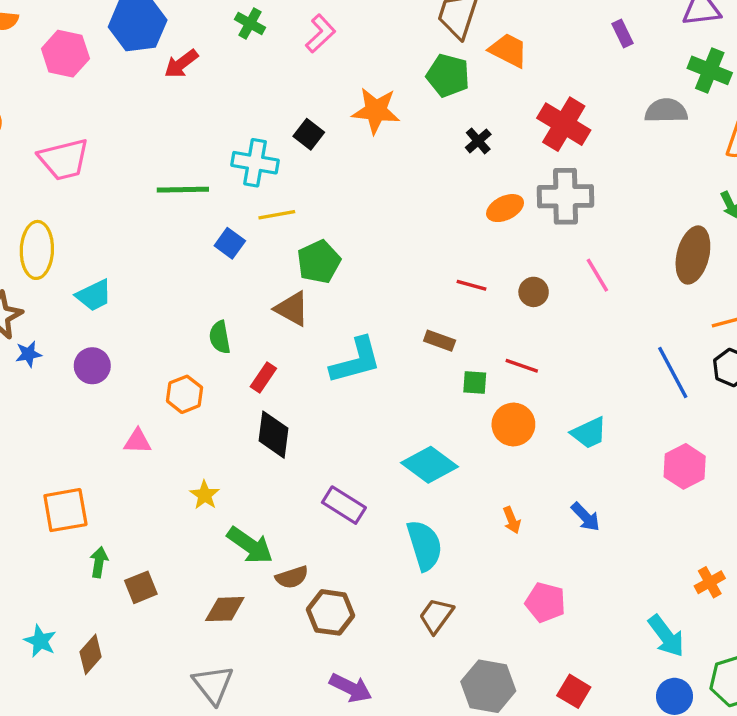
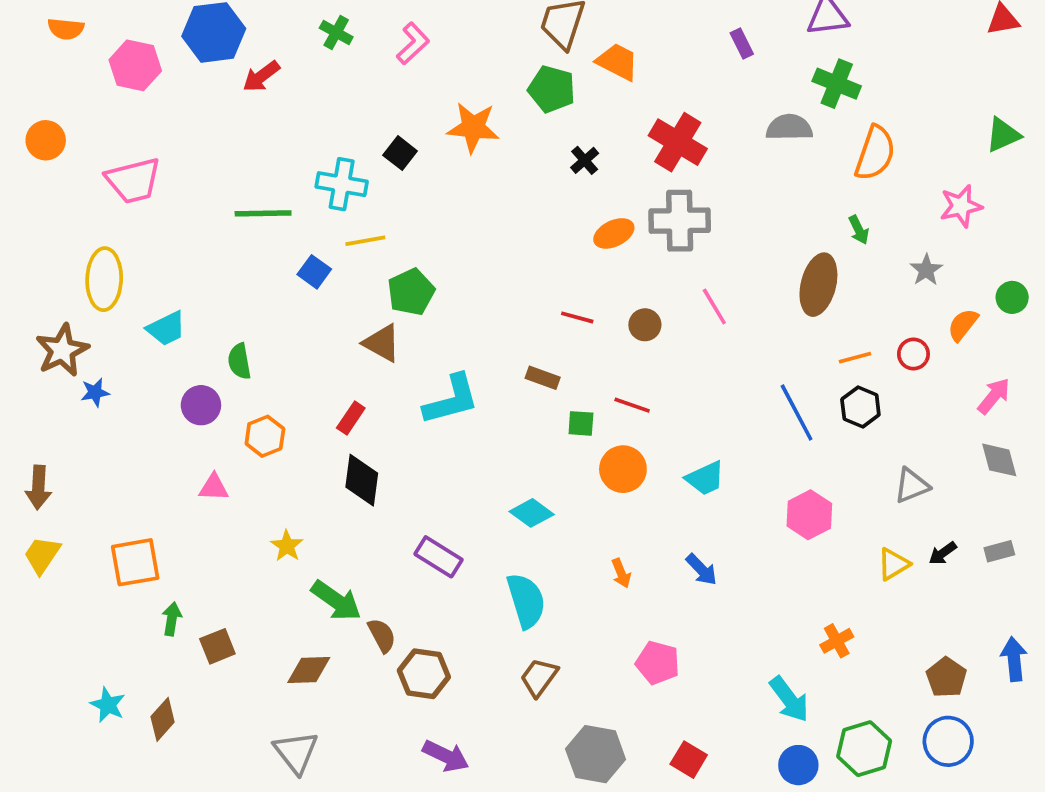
green semicircle: (220, 337) -> (239, 361), moved
purple circle: (92, 366) -> (201, 405), moved
cyan diamond: (430, 465) -> (532, 513), size x0.7
brown semicircle: (292, 577) -> (382, 635), turned -100

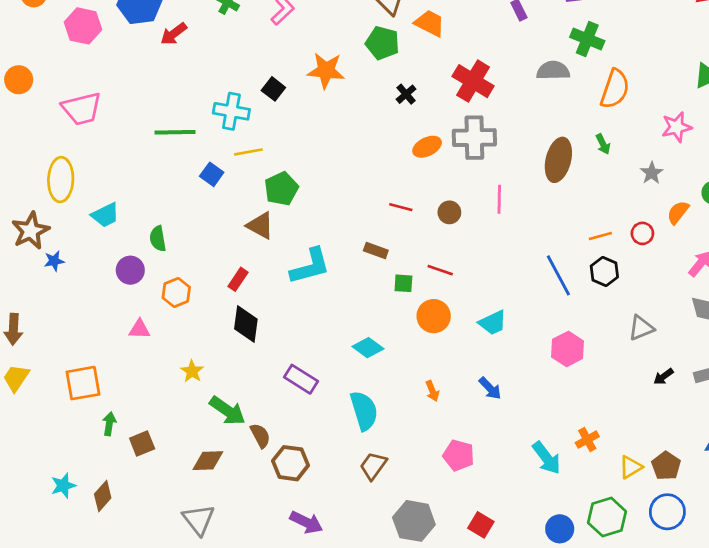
brown ellipse: (818, 285) -> (558, 160), moved
pink line: (714, 307) -> (499, 199), turned 32
yellow triangle: (893, 564) -> (631, 467), moved
cyan arrow: (789, 699) -> (547, 458), moved
cyan star: (108, 705) -> (63, 486), turned 30

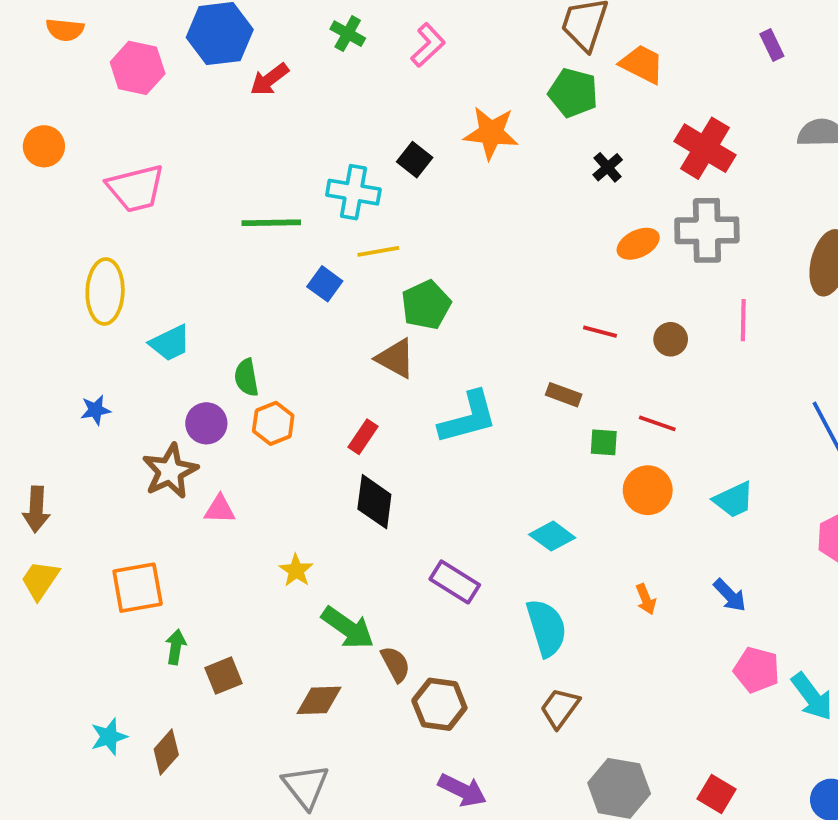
brown star: (30, 231) -> (170, 471), moved
orange hexagon: (176, 292) -> (273, 423), moved
pink pentagon: (459, 455) -> (757, 670), moved

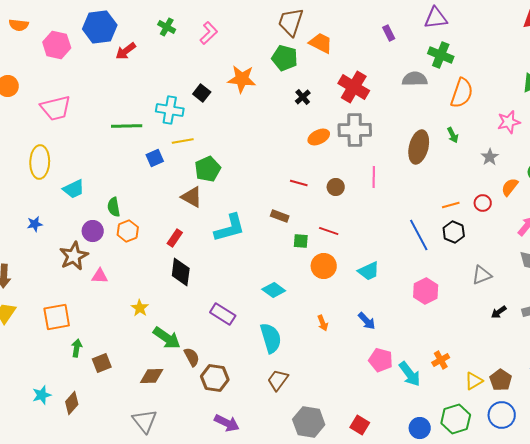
blue square: (325, 284) -> (155, 158), turned 30

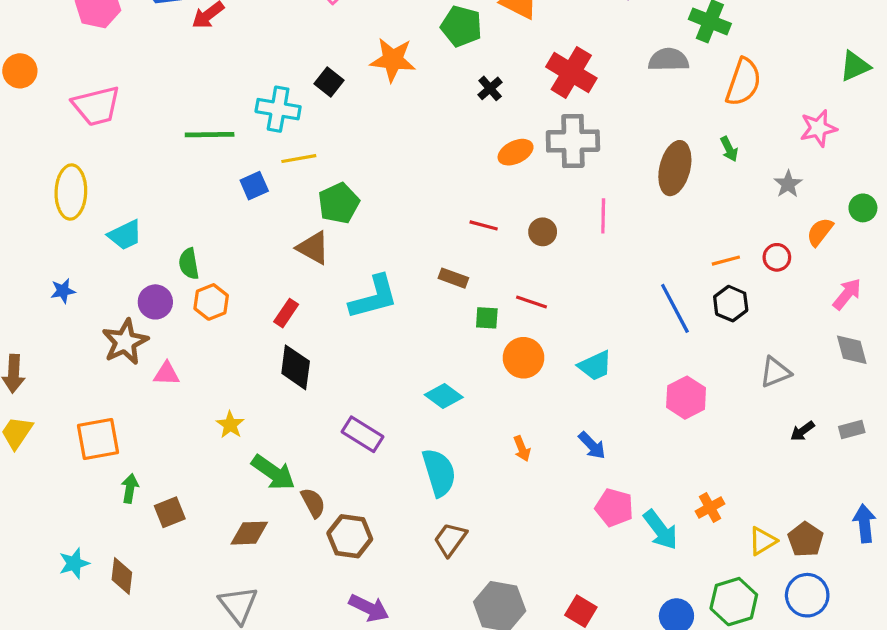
brown diamond: (72, 403) -> (122, 576), turned -35

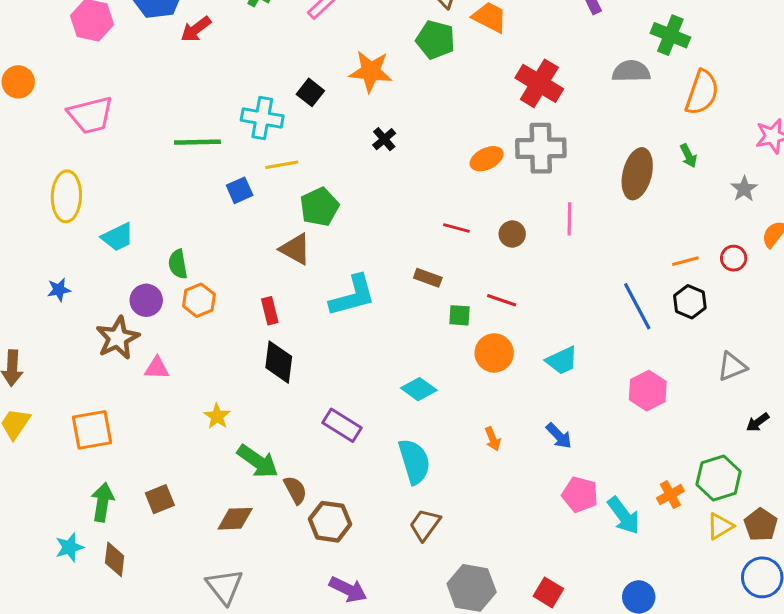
black cross: (490, 88) -> (384, 139), moved
red rectangle: (286, 313) -> (270, 311), turned -48
green arrow: (130, 488) -> (103, 502), moved, size x1.4
green hexagon: (734, 602) -> (719, 478), moved

